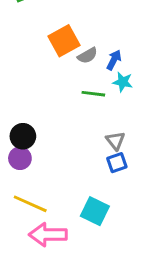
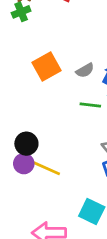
orange square: (64, 41) -> (46, 66), moved
yellow line: (30, 204) -> (45, 168), moved

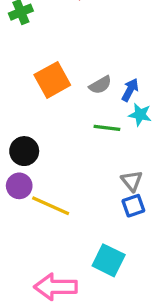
black circle: (26, 144) -> (24, 151), moved
purple circle: (24, 164) -> (19, 186), moved

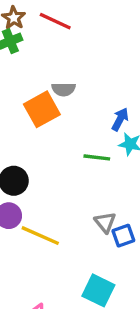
gray semicircle: (100, 85) -> (64, 89), moved, turned 30
gray triangle: (132, 181) -> (105, 222), moved

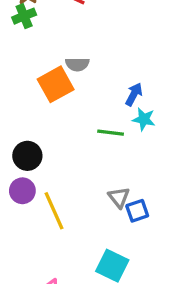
yellow line: (40, 236) -> (54, 211), turned 42

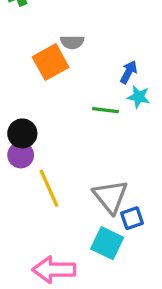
purple circle: (22, 191) -> (21, 155), moved
gray triangle: (119, 197) -> (110, 197), moved, size x1.6
blue square: (137, 211) -> (132, 218), moved

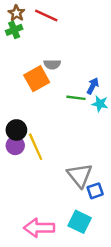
green line: (105, 110) -> (76, 98), moved
yellow line: (49, 188) -> (36, 147), moved
cyan square: (107, 243) -> (80, 222), moved

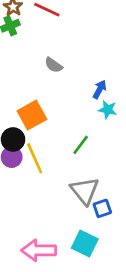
gray semicircle: (52, 64) -> (54, 65), turned 35
orange square: (37, 79) -> (32, 115), moved
green line: (76, 98) -> (81, 145), moved, turned -60

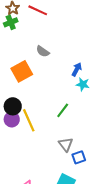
orange square: (32, 115) -> (22, 71), moved
gray triangle: (85, 191) -> (66, 144), size x0.7

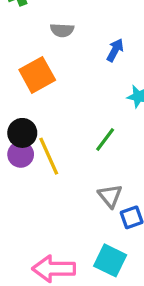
gray semicircle: (43, 51) -> (62, 30), moved, turned -32
blue arrow: (77, 69) -> (115, 50), moved

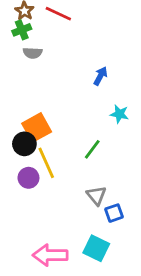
gray semicircle: (62, 30) -> (33, 53), moved
orange square: (37, 75) -> (37, 128), moved
purple circle: (21, 154) -> (28, 178), moved

